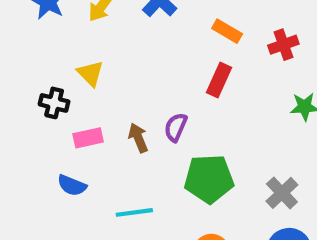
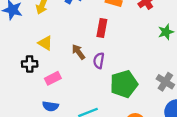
red rectangle: (219, 80) -> (102, 28), moved
brown arrow: (138, 138) -> (78, 52), moved

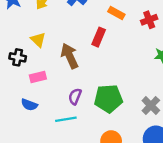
brown arrow: (78, 52) -> (70, 56), size x1.5
purple semicircle: (99, 61) -> (75, 96), moved

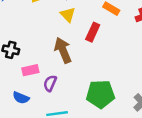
yellow triangle: (38, 40) -> (68, 15), moved
purple semicircle: (75, 96) -> (50, 83), moved

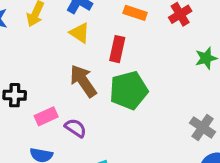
purple semicircle: (50, 83) -> (76, 128), turned 112
green pentagon: (100, 94) -> (129, 90), moved

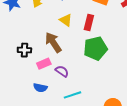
yellow triangle: (80, 33) -> (66, 20), moved
brown arrow: (83, 81) -> (53, 42), moved

